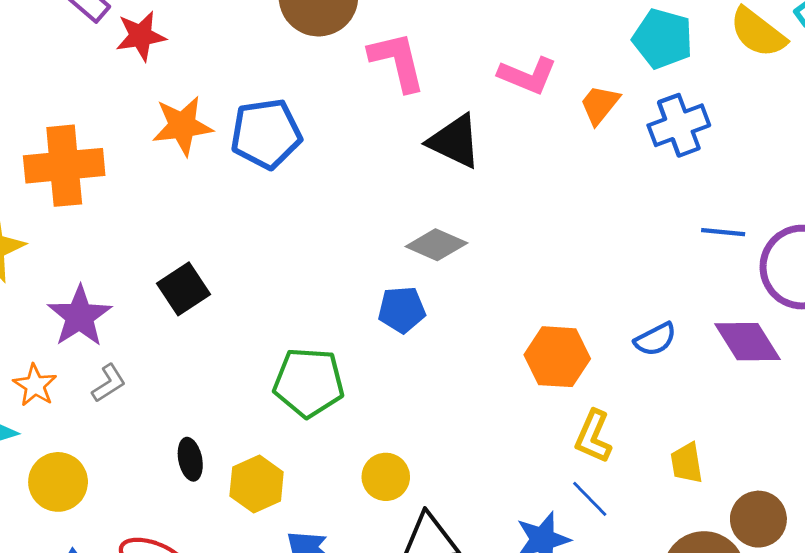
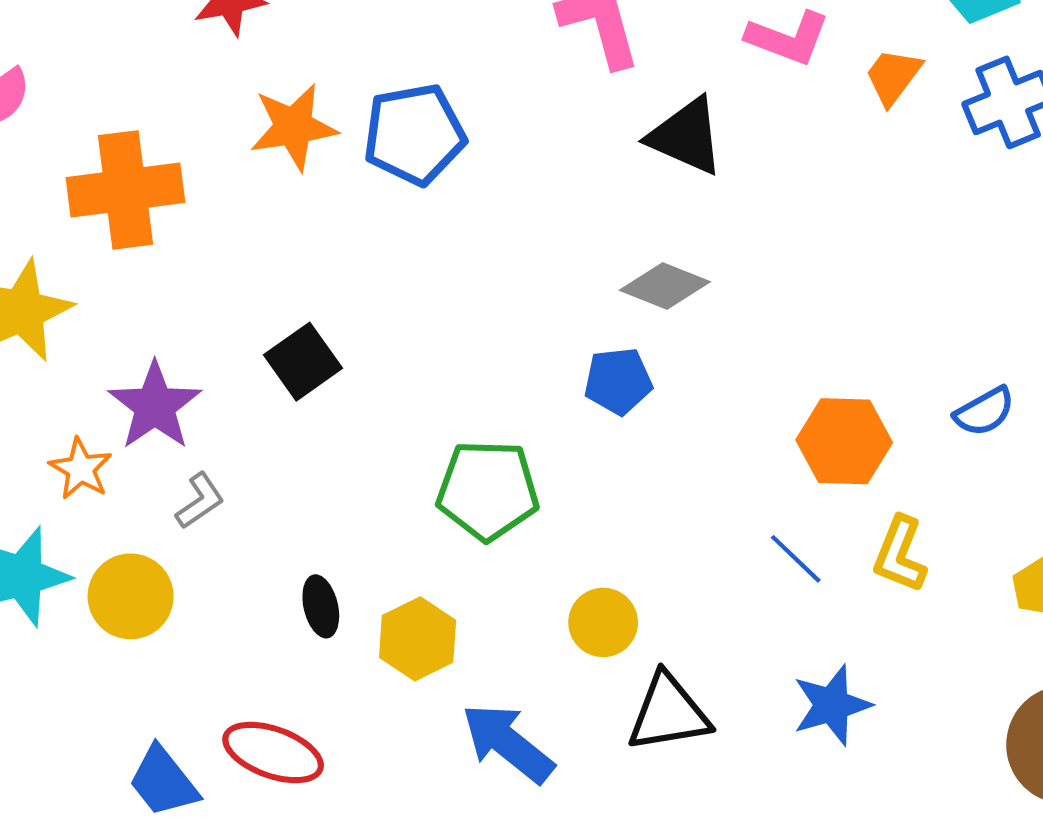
orange star: (35, 385) -> (81, 469), moved
yellow circle: (58, 482) -> (131, 596), moved
blue line: (590, 499) -> (796, 559), moved

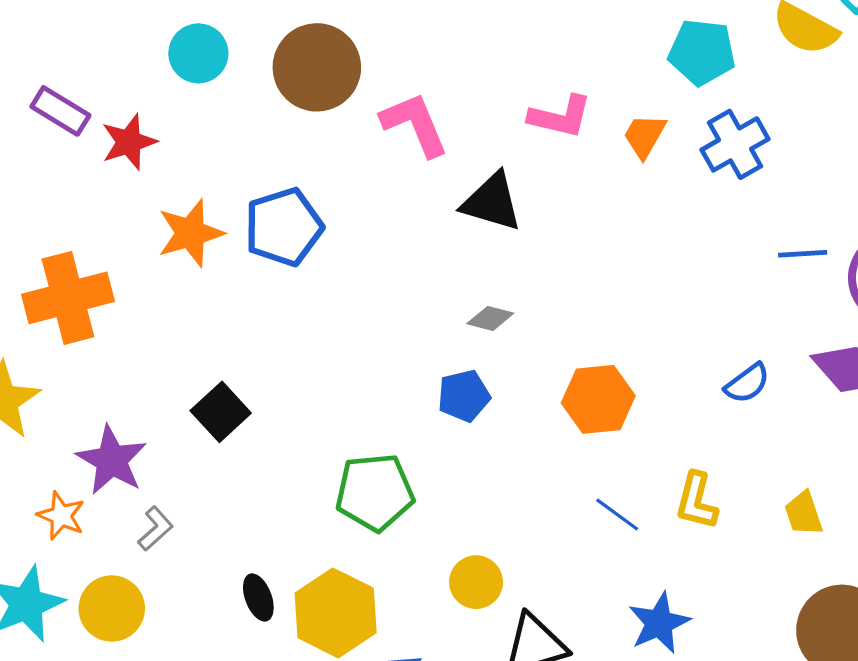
gray diamond: (665, 286) -> (490, 318), size x0.7
orange hexagon: (844, 441) -> (598, 399), moved
yellow hexagon: (418, 639) -> (336, 613), size x1.4

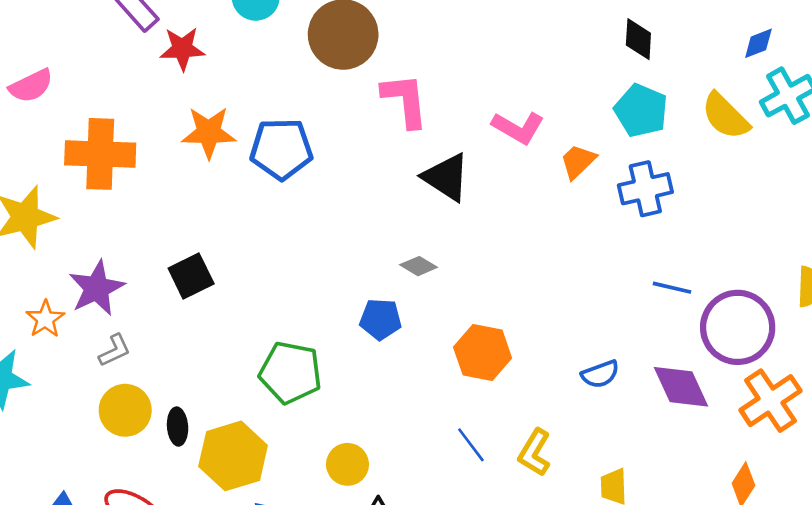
yellow circle: (112, 608) -> (125, 410), moved

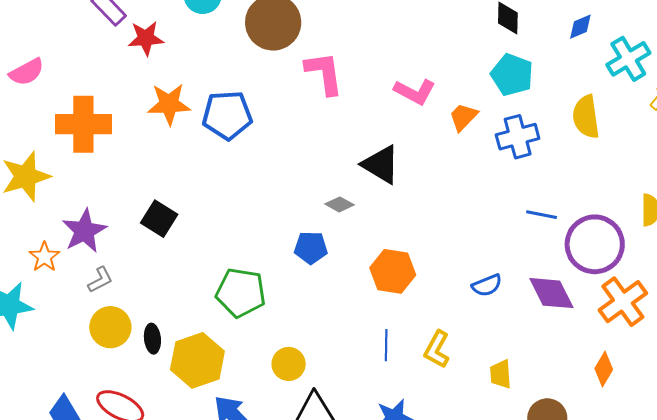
blue diamond: (758, 43) -> (580, 27), moved
yellow semicircle: (725, 116) -> (586, 117), moved, turned 39
black triangle: (446, 177) -> (381, 165), moved
black square: (191, 276) -> (159, 219), turned -30
blue line: (471, 445) -> (386, 345), turned 40

